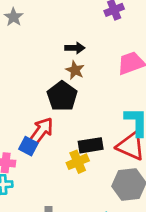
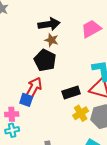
black arrow: (75, 48) -> (49, 24), size x1.5
yellow cross: (78, 162) -> (81, 113), moved

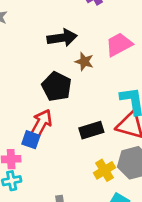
brown star: (51, 40) -> (84, 62), moved
yellow cross: (81, 113) -> (104, 170), moved

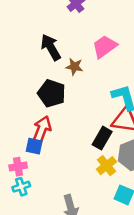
black arrow: (62, 38) -> (51, 47), turned -104
black rectangle: (91, 130) -> (102, 138), moved, turned -35

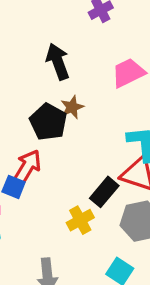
brown star: (74, 67) -> (72, 107), moved, turned 30
yellow cross: (107, 166) -> (80, 220), moved

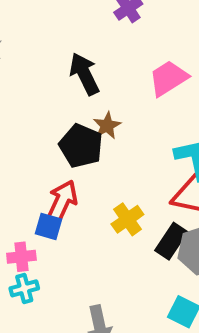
black rectangle: (104, 192) -> (171, 241), moved
yellow cross: (80, 220) -> (127, 219), moved

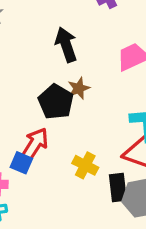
yellow cross: (127, 219) -> (85, 165), turned -35
black rectangle: (171, 241) -> (118, 187), turned -48

